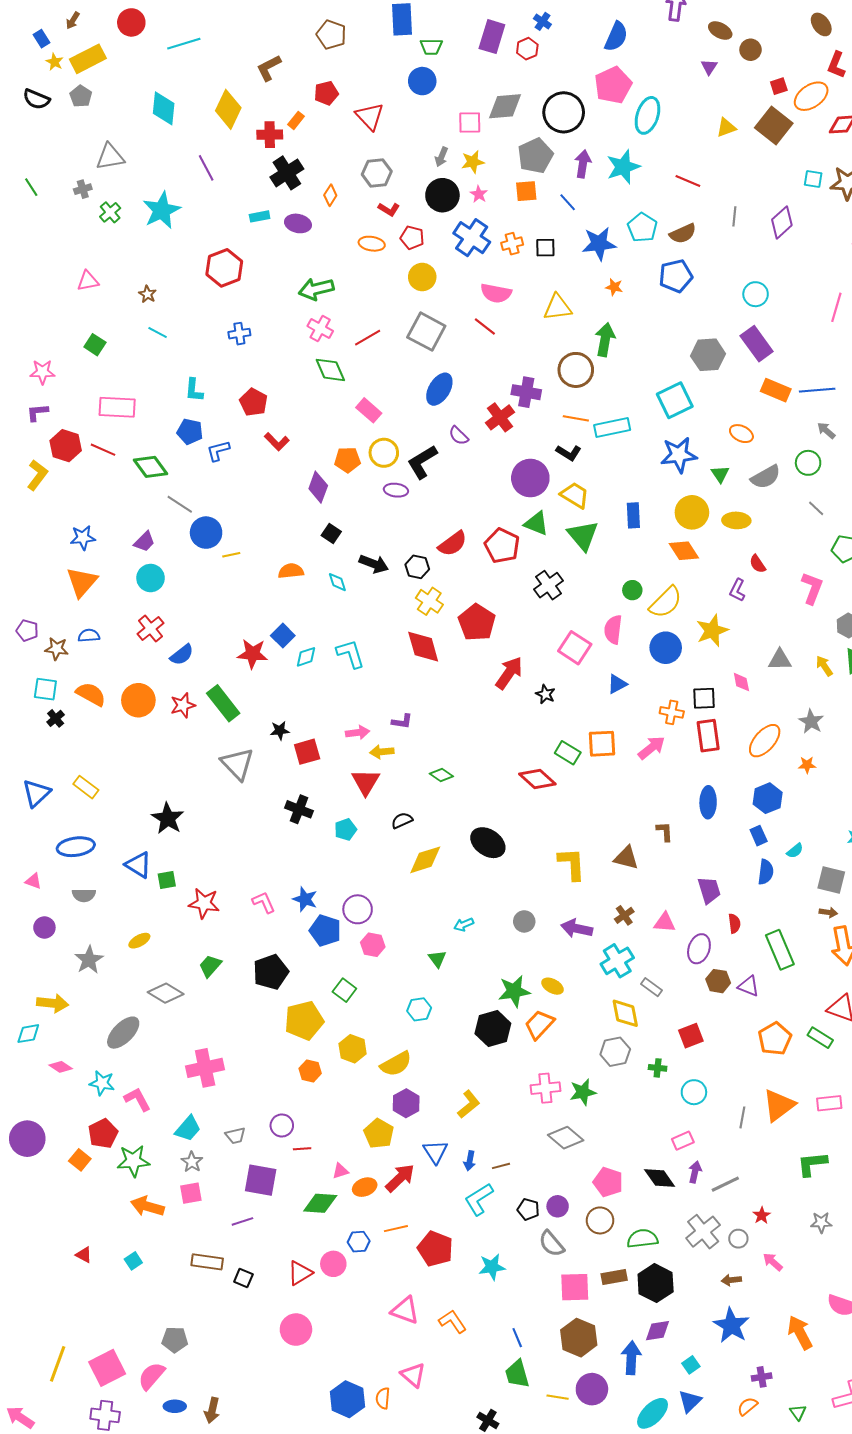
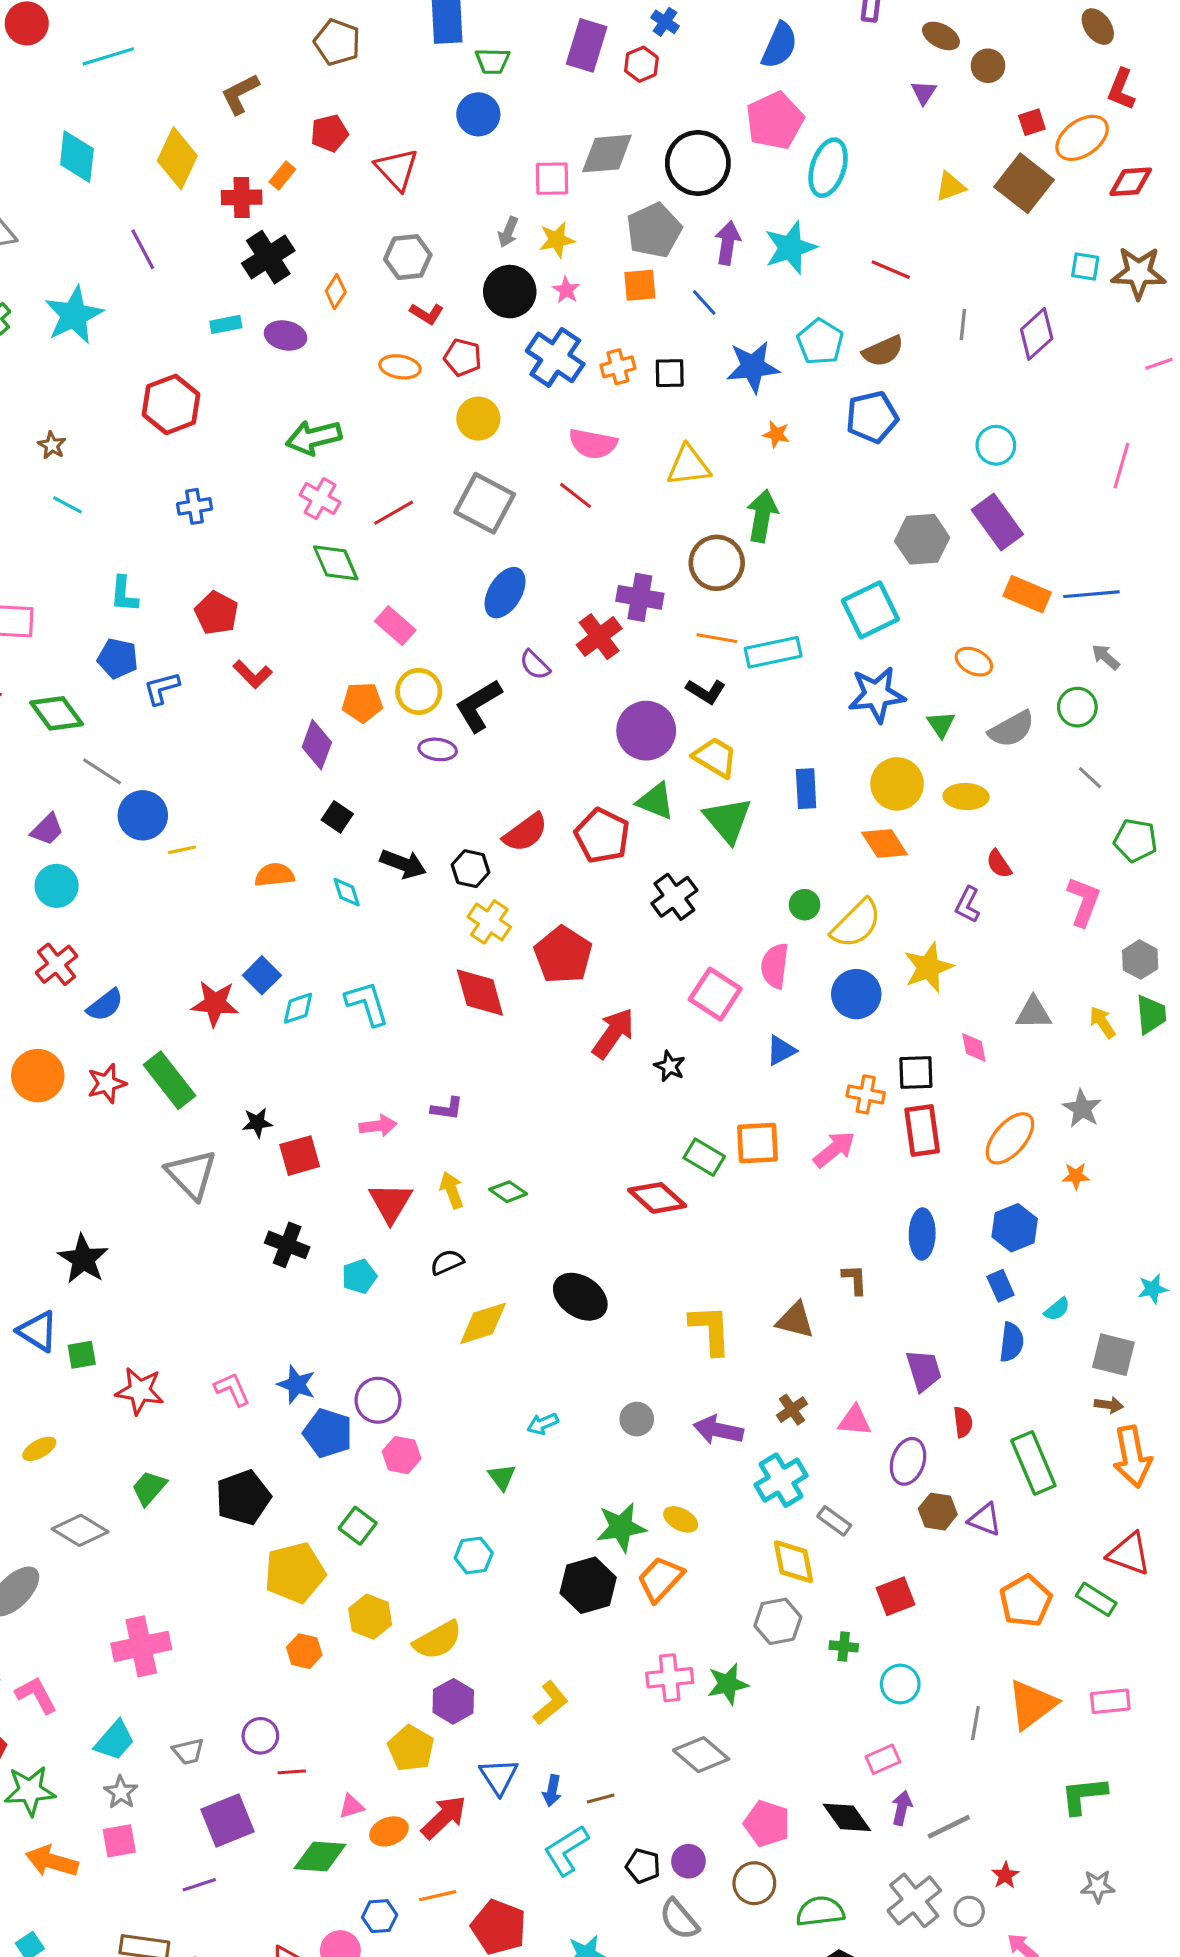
yellow arrow: (382, 752) -> (452, 1190), moved, turned 75
purple square: (261, 1180) -> (227, 1820), turned -32

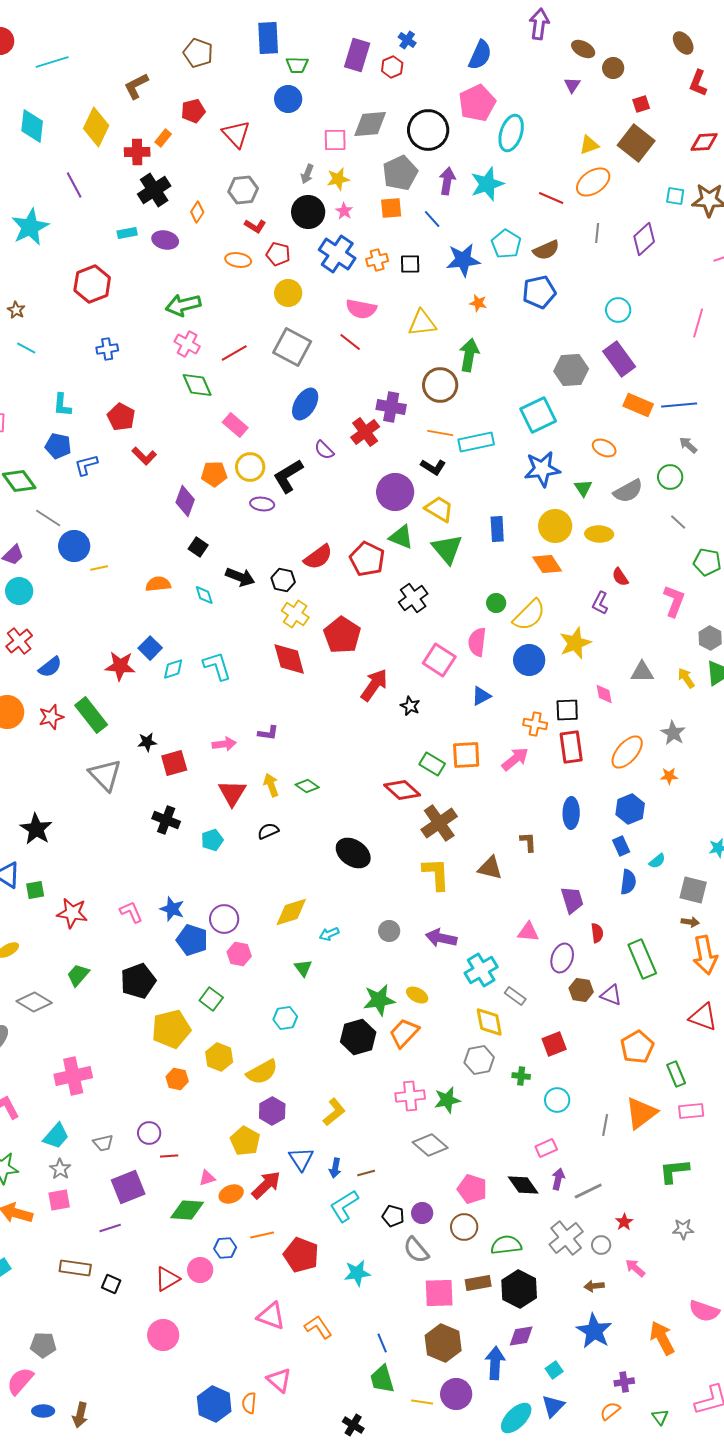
orange ellipse: (1082, 138) -> (593, 182), moved
yellow diamond: (483, 1323) -> (291, 912), moved
brown cross: (792, 1410) -> (439, 823), moved, size x1.8
green rectangle: (1096, 1599) -> (676, 1074), moved, turned 35

